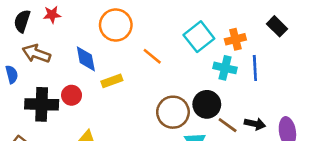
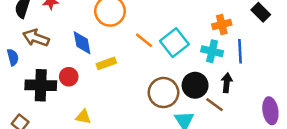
cyan square: (199, 37) -> (174, 43), moved
black arrow: (255, 124) -> (227, 83), moved, turned -96

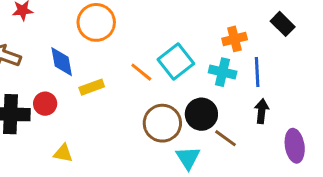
orange line: (144, 40) -> (141, 72), moved
black arrow: (227, 83) -> (262, 111), moved

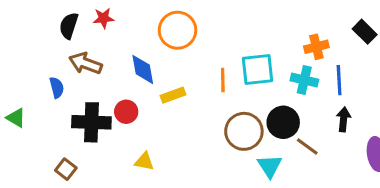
cyan square: (176, 62) -> (258, 69), turned 32
orange line: (141, 72) -> (223, 80), turned 50

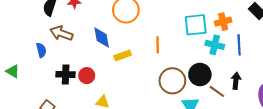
cyan square: (258, 69) -> (196, 25), moved
red circle: (126, 112) -> (87, 76), moved
black arrow: (344, 119) -> (236, 81), moved
black cross: (91, 122) -> (66, 74), size x0.7

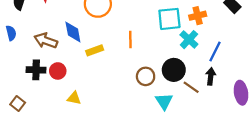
brown arrow: (61, 33) -> (46, 41), moved
cyan cross: (215, 45) -> (189, 40), turned 30
blue line: (239, 45) -> (215, 51), moved, turned 30
blue semicircle: (41, 50) -> (11, 33), moved
brown circle: (172, 81) -> (146, 76), size x0.7

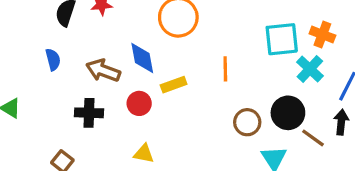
orange cross: (198, 16) -> (322, 34), turned 35
red circle: (58, 71) -> (139, 103), moved

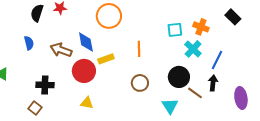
cyan square: (282, 39) -> (175, 30), size x0.7
red circle: (139, 103) -> (84, 71), size x1.5
black cross: (89, 113) -> (45, 85), moved
brown circle: (247, 122) -> (140, 83), moved

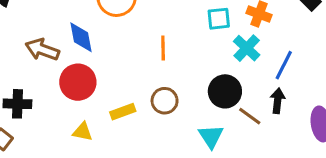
yellow rectangle: (106, 59) -> (123, 112), moved

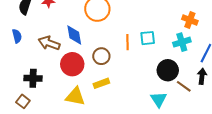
cyan square: (219, 19) -> (148, 38), moved
cyan cross: (247, 48) -> (182, 42), turned 30
brown circle: (165, 101) -> (101, 56), moved
yellow triangle: (83, 132) -> (75, 96), size x1.5

